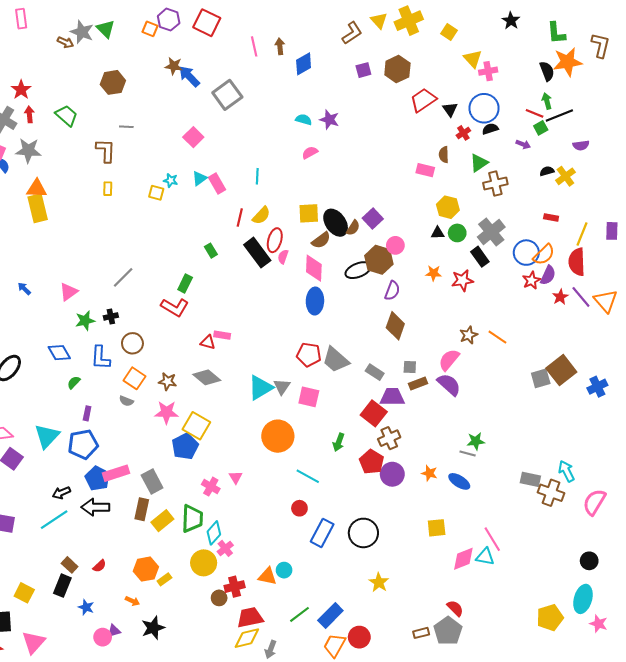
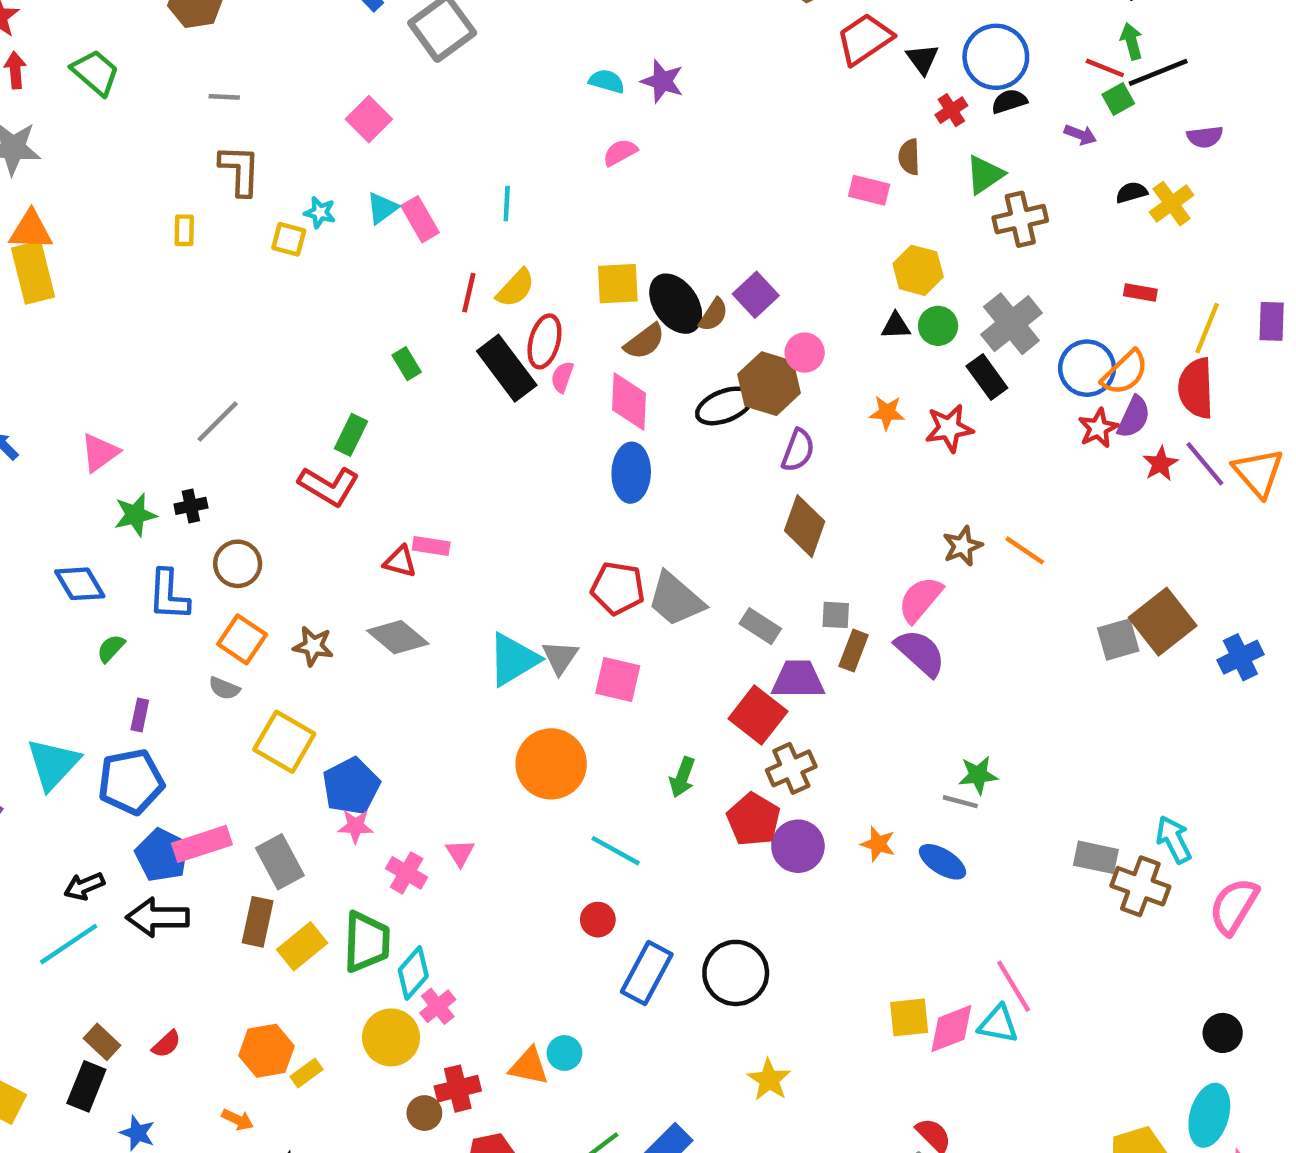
brown L-shape: (106, 151) -> (240, 170), moved
brown rectangle: (418, 383) -> (854, 651), turned -48
pink star: (166, 412) -> (355, 826), moved, size x0.7
yellow square: (196, 426) -> (284, 742), moved
yellow square: (437, 528) -> (909, 1017), moved

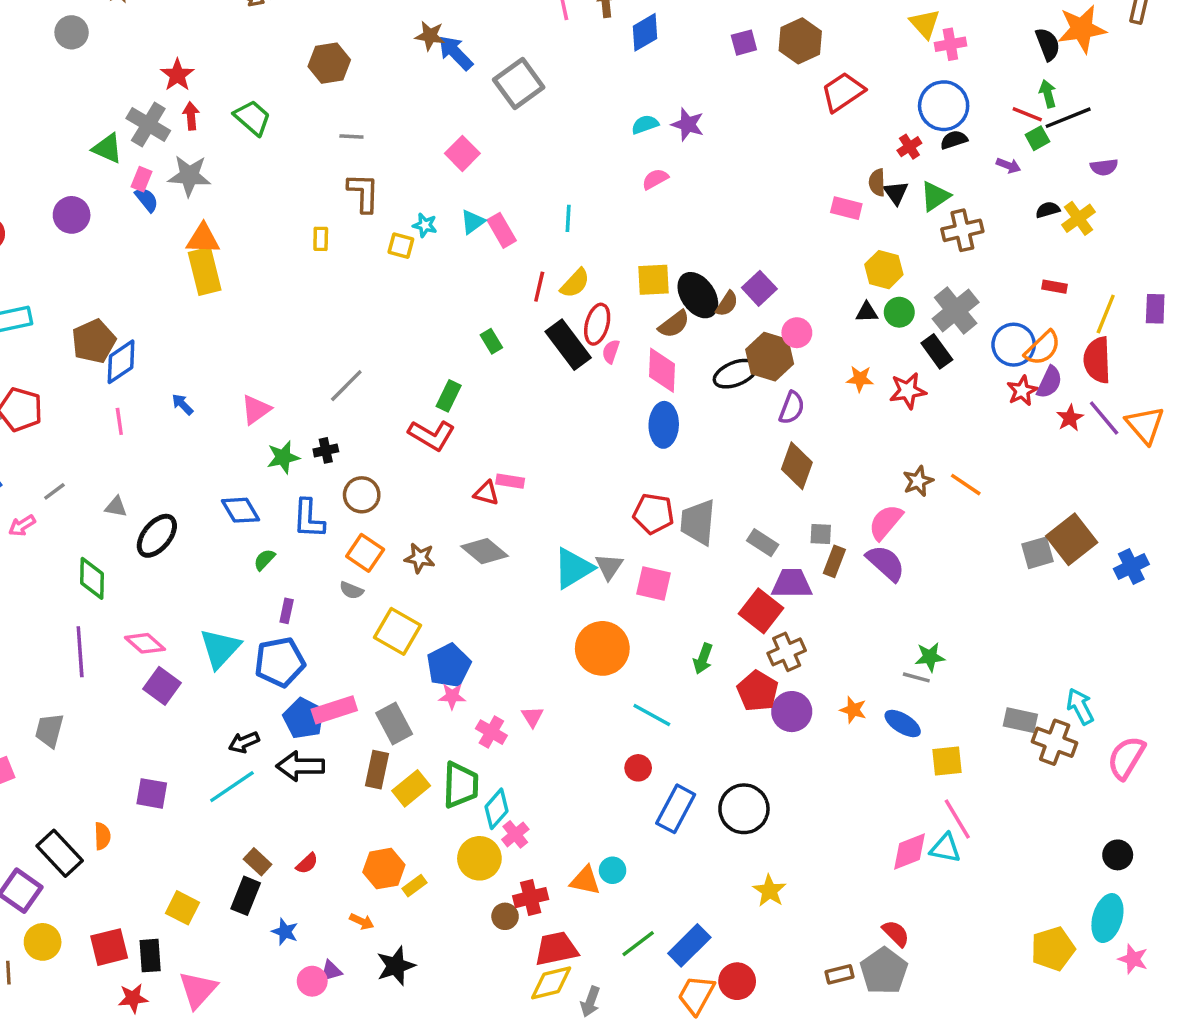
black triangle: (922, 59) -> (896, 193), moved
cyan semicircle: (607, 81) -> (645, 124), turned -36
gray trapezoid: (676, 599) -> (698, 522), turned 54
yellow square: (909, 1017) -> (947, 761), moved

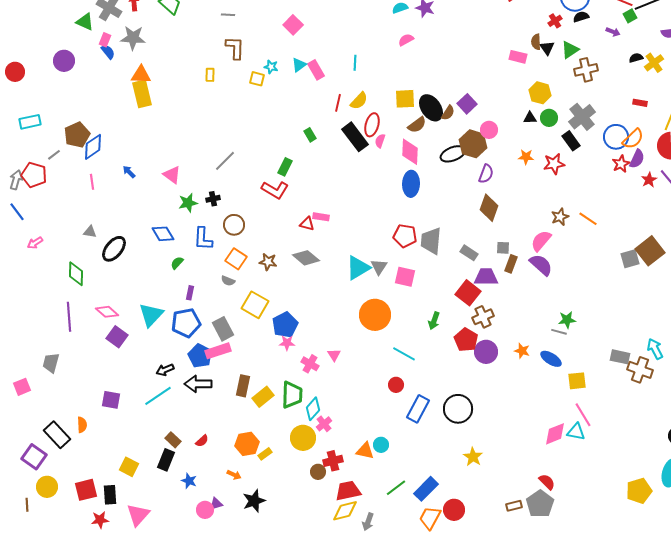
pink triangle: (256, 409) -> (172, 175), turned -48
gray line: (54, 491) -> (54, 155), moved
gray rectangle: (394, 723) -> (223, 329), moved

